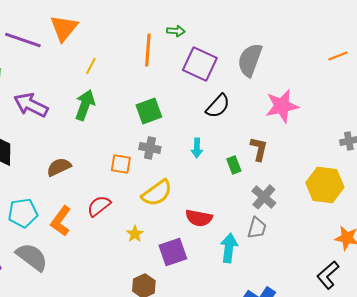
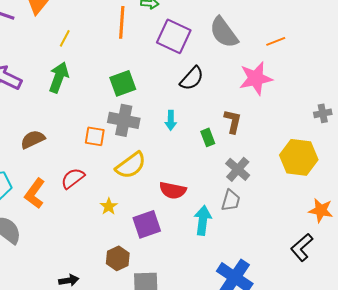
orange line: (338, 56) -> (276, 41), moved
gray semicircle: (250, 60) -> (224, 32), turned -56
gray cross: (150, 148) -> (124, 120), size x1.4

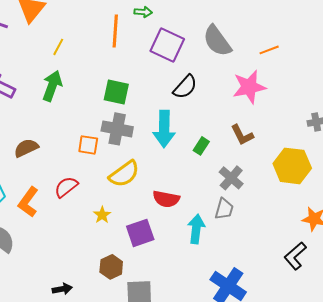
green square: (123, 83) -> (116, 92), turned 32
cyan arrow: (171, 120) -> (164, 129), size x1.8
brown L-shape: (233, 121) -> (242, 135), moved, turned 140
green rectangle: (208, 137) -> (201, 146), turned 54

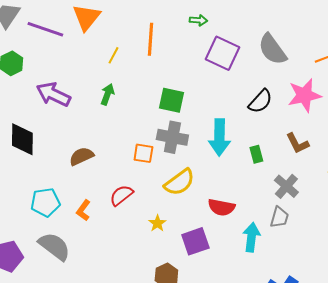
orange line: (115, 31) -> (150, 39), moved
green arrow: (52, 86) -> (107, 94), size x0.7
black semicircle: (185, 87) -> (260, 101), moved
green rectangle: (201, 146) -> (256, 154), turned -48
orange L-shape: (28, 202) -> (83, 210), size x0.7

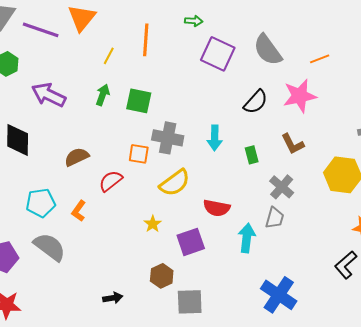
green square: (171, 100) -> (139, 101), moved
cyan arrow: (219, 137) -> (215, 138), size x0.7
red semicircle: (121, 195) -> (111, 181), moved

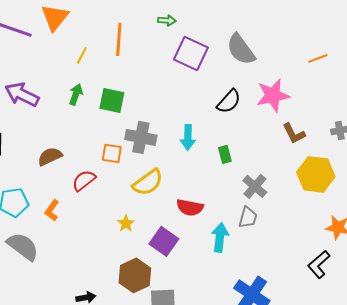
orange line: (320, 59) -> (318, 58), moved
brown L-shape: (293, 144) -> (294, 133), moved
purple square: (191, 242) -> (164, 241), turned -36
brown hexagon: (162, 276) -> (135, 275), size x1.4

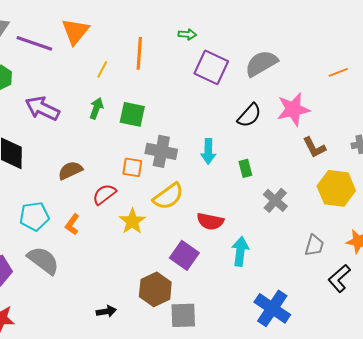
gray semicircle: (241, 49) -> (261, 63), turned 96
gray trapezoid: (248, 217) -> (314, 245), moved
yellow star: (126, 223) -> (132, 221), moved, size x1.5

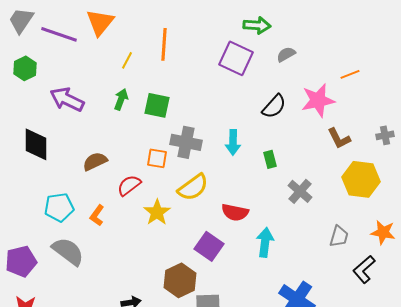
green arrow: (187, 34) -> (257, 25), moved, size x1.5
gray semicircle: (261, 63) -> (286, 54), size x0.6
orange line: (338, 72) -> (350, 74), moved

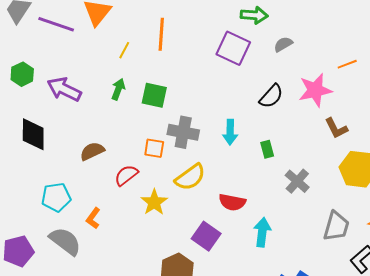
green hexagon: (25, 68) -> (22, 74), moved
orange L-shape: (97, 215) -> (93, 218), moved
gray trapezoid: (339, 236) -> (336, 226), size x1.4

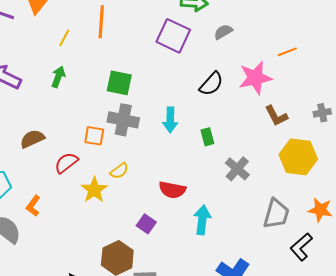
green square: (154, 95) -> (119, 83), moved
yellow semicircle: (190, 177) -> (119, 171), moved, size x0.6
purple square: (206, 236) -> (146, 224), size x0.7

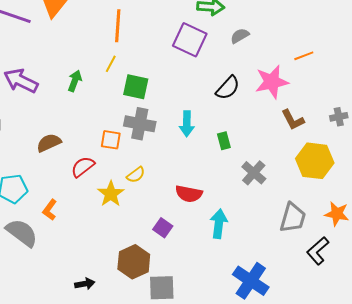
yellow line: (64, 38) -> (111, 64), moved

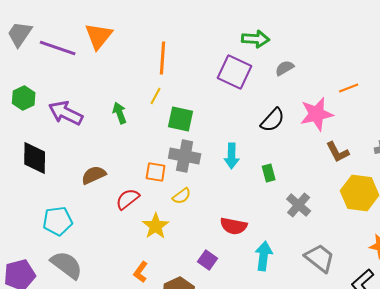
green arrow: (75, 81) -> (120, 113), turned -40
yellow semicircle: (136, 175) -> (182, 196), moved
orange L-shape: (50, 210) -> (141, 272), moved
gray trapezoid: (293, 218) -> (320, 258), moved, turned -68

